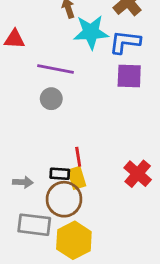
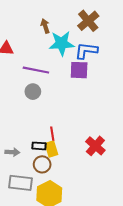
purple square: (129, 76) -> (79, 70), moved
brown circle: (64, 199) -> (42, 164), size x0.7

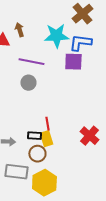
brown arrow: (45, 26) -> (19, 30), moved

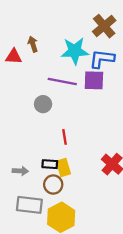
purple line: (31, 62) -> (62, 81), moved
red line: (47, 124) -> (65, 137), moved

